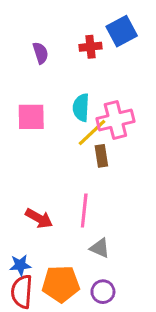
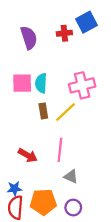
purple semicircle: (41, 53) -> (29, 38), size x1.5
cyan semicircle: (81, 108) -> (41, 83), moved
yellow line: (92, 133) -> (65, 112), moved
brown rectangle: (101, 156) -> (43, 111), moved

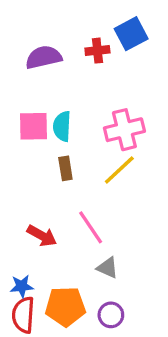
purple semicircle: (29, 38) -> (44, 57), turned -85
yellow line: (65, 112) -> (119, 170), moved
pink line: (60, 150) -> (91, 227), turned -40

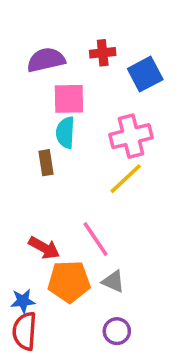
blue square: (131, 34) -> (145, 74), moved
pink square: (33, 126) -> (69, 99), moved
brown rectangle: (65, 168) -> (46, 163), moved
orange pentagon: (65, 306) -> (69, 281), moved

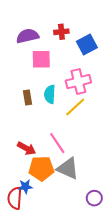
cyan semicircle: (65, 133) -> (50, 94), moved
gray triangle: (113, 281) -> (68, 168), size x1.6
blue star: (23, 301) -> (25, 186), moved
purple circle: (117, 331) -> (94, 198), moved

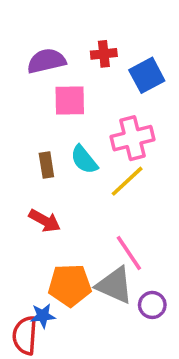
cyan semicircle: (50, 94) -> (84, 160), turned -42
pink line: (57, 143) -> (129, 253), moved
red arrow: (26, 148) -> (45, 221), moved
purple circle: (94, 198) -> (152, 305), moved

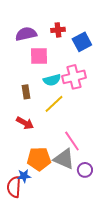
cyan semicircle: (84, 160) -> (52, 80), moved, turned -66
yellow line: (127, 181) -> (54, 104), moved

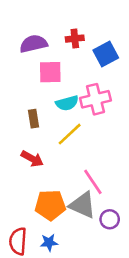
blue star: (24, 176) -> (49, 243), moved

